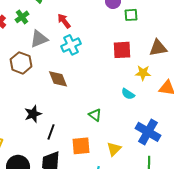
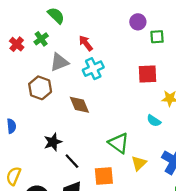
green triangle: (95, 115) -> (119, 143), size x1.5
black line: (51, 132) -> (72, 161), turned -63
yellow triangle: (114, 149) -> (139, 163), moved

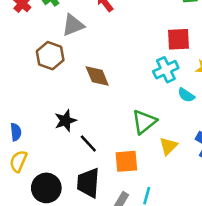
cyan cross: (93, 69) -> (166, 70), moved
blue semicircle: (11, 126) -> (16, 132), moved
green triangle: (119, 143) -> (144, 122), turned 45

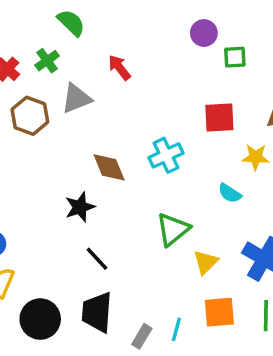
brown hexagon: (50, 56) -> (30, 116), moved
cyan cross: (166, 70) -> (166, 155), moved
black star: (65, 121) -> (80, 207), moved
orange square: (126, 161) -> (219, 312), moved

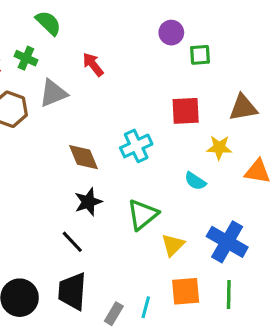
green cross: (47, 61) -> (26, 58), turned -30
black star: (80, 207) -> (88, 202), moved

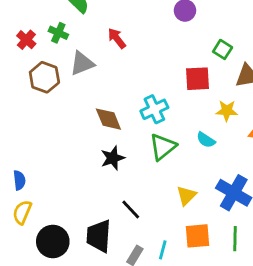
green square: (200, 55) -> (223, 49), moved, turned 36
green triangle: (143, 215) -> (163, 147), moved
black line: (72, 242) -> (131, 209), moved

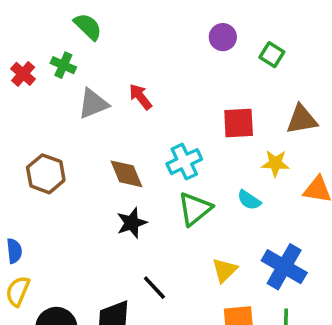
red arrow: (117, 38) -> (140, 97), moved
green square: (223, 49) -> (272, 55), moved
brown hexagon: (44, 77) -> (46, 174), moved

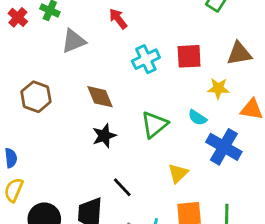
red arrow: (140, 97) -> (118, 19), moved
cyan cross: (184, 162) -> (146, 59), moved
blue cross: (284, 267) -> (224, 147), moved

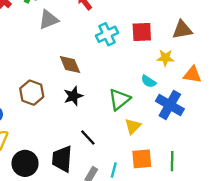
brown hexagon: (36, 97) -> (32, 93), moved
green triangle: (154, 125) -> (119, 99), moved

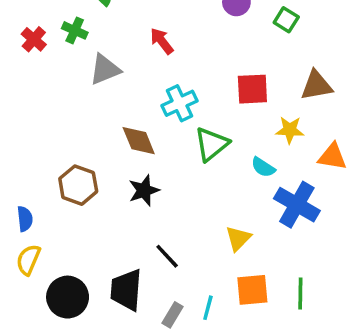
cyan cross: (107, 34) -> (180, 103), moved
green triangle: (119, 99) -> (212, 144), moved

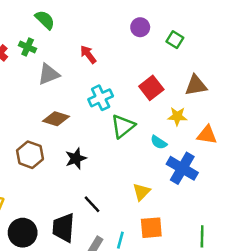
red square: (252, 89) -> (151, 88), turned -35
brown diamond: (139, 141) -> (56, 119), moved, turned -50
green line: (300, 293) -> (202, 236), moved

